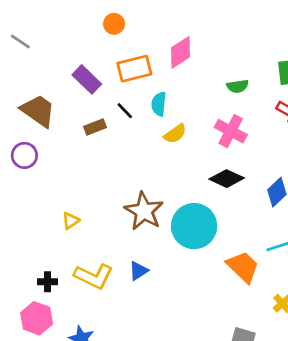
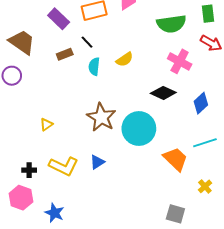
green semicircle: (238, 86) -> (171, 24), size x1.8
cyan semicircle: (159, 104) -> (94, 66), moved
pink cross: (231, 131) -> (180, 61), moved

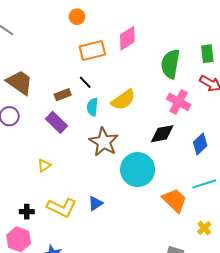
purple rectangle: (59, 19) -> (57, 122), moved
green semicircle: (171, 24) -> (170, 64), turned 108
yellow semicircle: (125, 59) -> (123, 100), size x1.4
black diamond: (163, 93) -> (162, 134), turned -35
brown star: (101, 117) -> (104, 142), moved

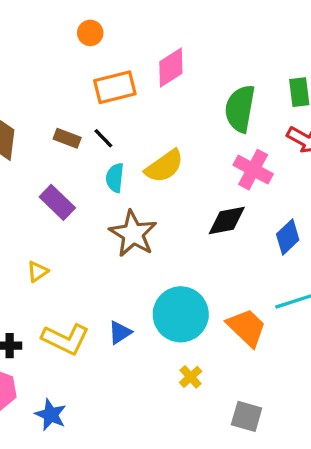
brown rectangle: (63, 95) -> (67, 138), moved, turned 42
cyan circle: (138, 170) -> (181, 314), moved
yellow cross: (204, 228) -> (191, 377), moved

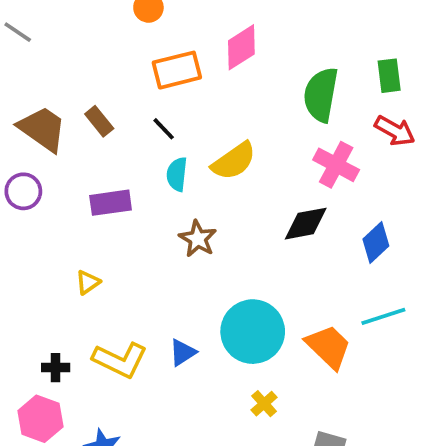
brown rectangle: (67, 138) -> (99, 121), moved, turned 30
purple rectangle: (57, 202) -> (111, 203), turned -52
brown star: (133, 234) -> (198, 239), size x0.7

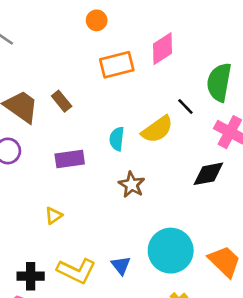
black line: (164, 129) -> (185, 107), moved
blue triangle: (183, 352) -> (121, 265), turned -35
black cross: (56, 368) -> (31, 276), size x1.4

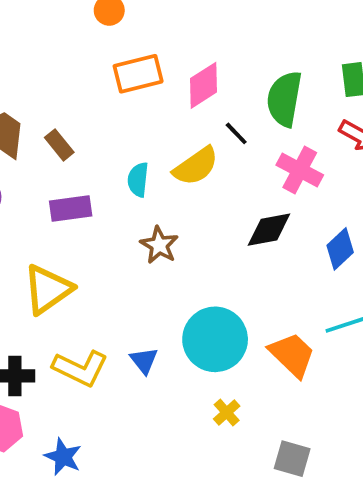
pink diamond: (163, 49) -> (204, 85), moved
brown rectangle: (62, 101) -> (59, 145), moved
yellow triangle: (54, 216) -> (48, 289), size x2.0

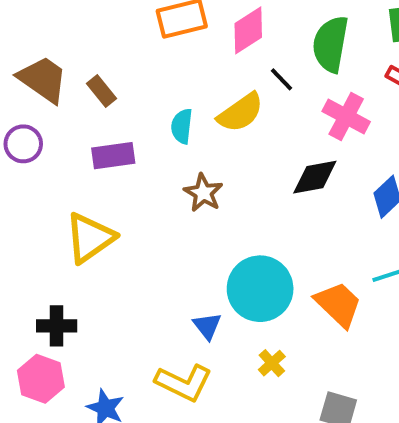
blue triangle: (144, 361) -> (207, 326), moved
yellow L-shape: (80, 368) -> (184, 383), moved

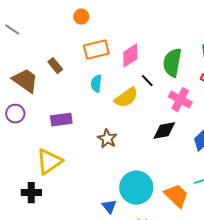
brown rectangle: (102, 91) -> (55, 66), moved
cyan semicircle: (182, 126) -> (96, 84), moved
black cross: (57, 326) -> (31, 193), moved

